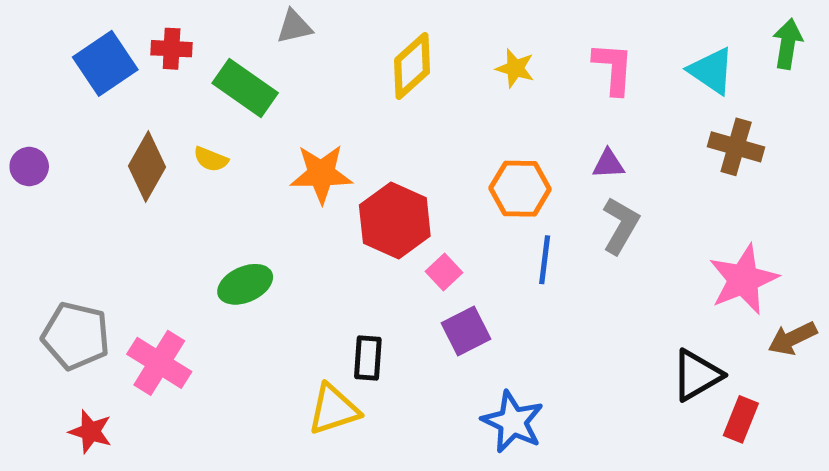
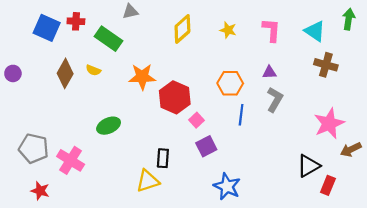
blue square: (105, 63) -> (47, 28), turned -32

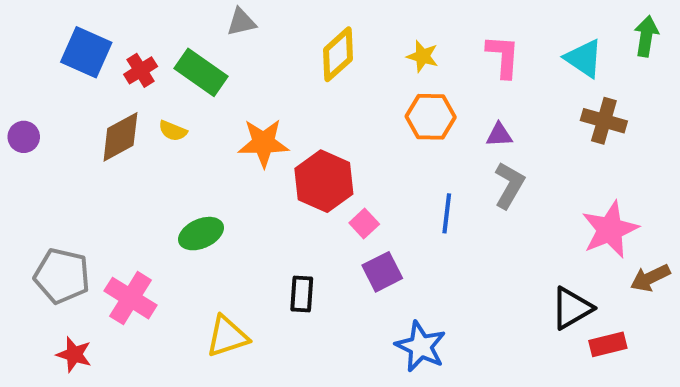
red cross: (76, 21) -> (141, 70), moved, turned -35
brown diamond: (65, 73) -> (120, 137), turned 32
orange hexagon: (230, 83) -> (431, 117), moved
yellow triangle: (148, 181) -> (227, 336), moved
red rectangle: (328, 185) -> (608, 344), turned 54

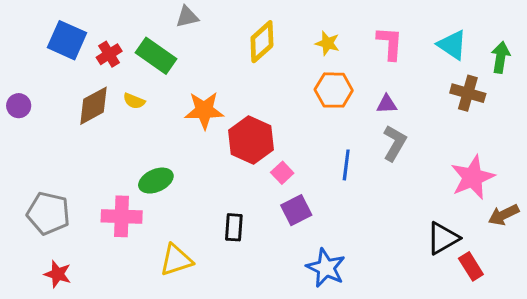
green arrow: (646, 36) -> (501, 57), moved
pink cross: (130, 298) -> (122, 216), moved, turned -30
red rectangle: (608, 344) -> (471, 266), turned 72

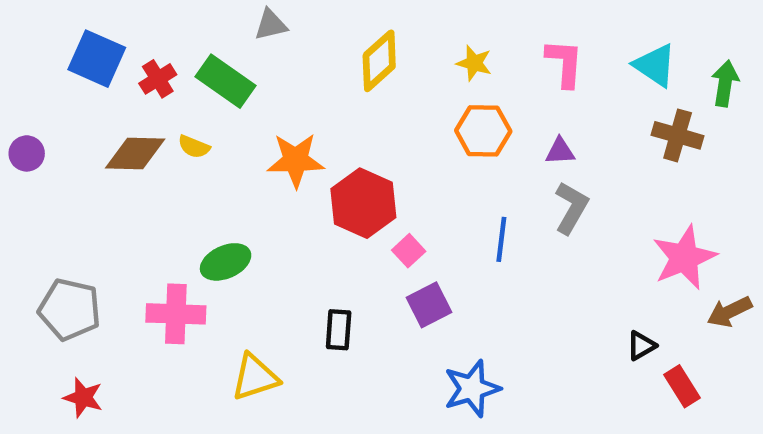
brown diamond: (94, 106) -> (135, 153), turned 30
black triangle: (443, 238) -> (641, 346), size x0.6
blue star: (326, 268) -> (472, 389), turned 30

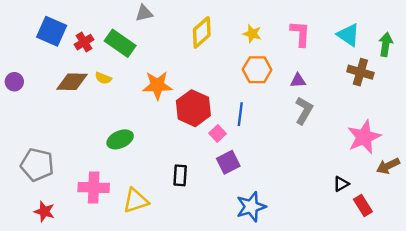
blue line: (501, 239) -> (240, 114), moved
pink cross: (176, 314) -> (94, 187), moved

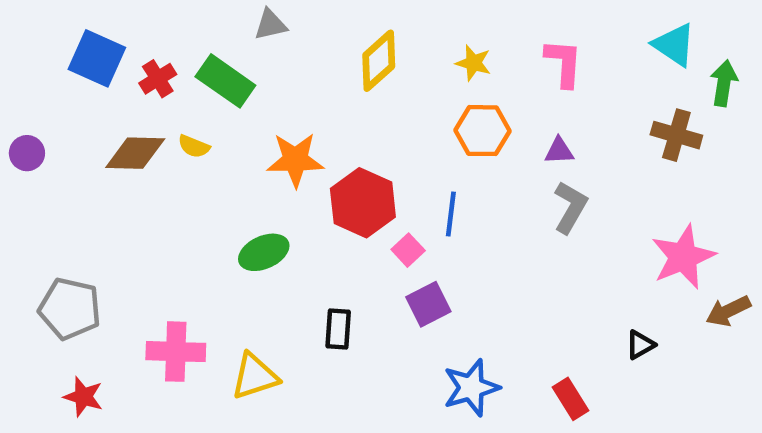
cyan triangle: (348, 35) -> (674, 45), moved
green ellipse: (120, 139) -> (264, 252), moved
red rectangle: (363, 205) -> (570, 399), moved

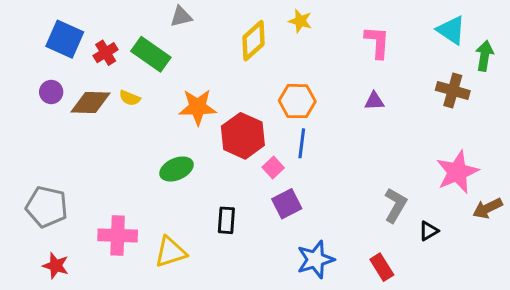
yellow star: (473, 63) -> (300, 21), moved
orange hexagon: (482, 131) -> (297, 101), moved
purple circle: (27, 153) -> (51, 92), moved
gray L-shape: (570, 207) -> (395, 205), moved

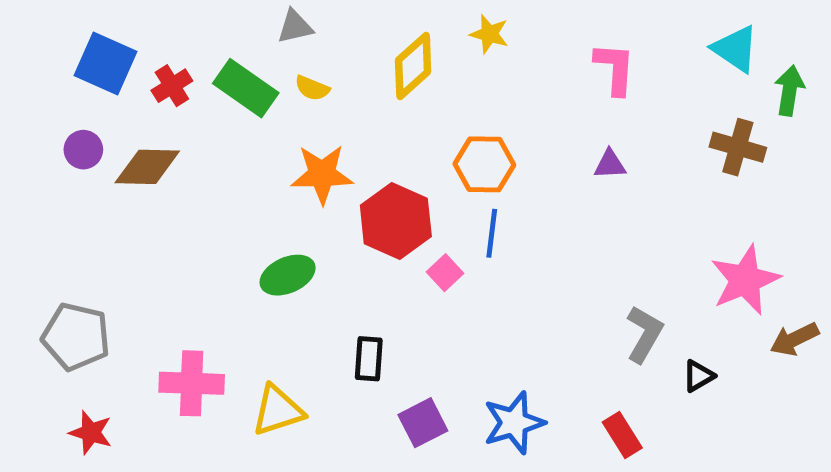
yellow semicircle: (130, 98) -> (312, 88), moved
purple square: (287, 204) -> (423, 423), moved

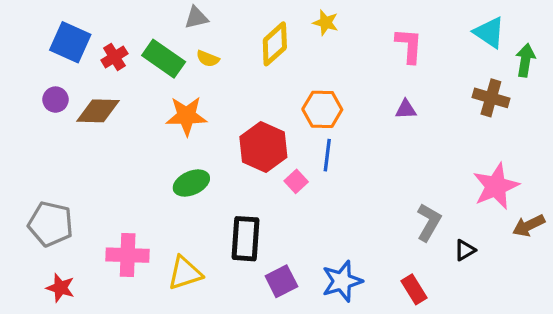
orange star: (322, 174) -> (186, 116), moved
black rectangle: (369, 359) -> (245, 239), size x1.5

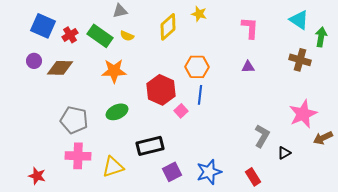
gray pentagon: (51, 224) -> (74, 120), moved
black rectangle: (245, 239) -> (150, 146), turned 72

